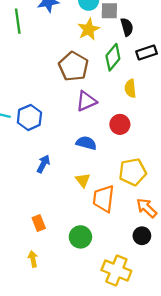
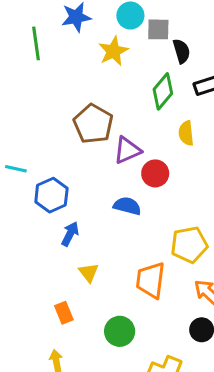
yellow star: (89, 29) -> (113, 51), moved
brown pentagon: (73, 66) -> (93, 124), moved
blue hexagon: (29, 117) -> (51, 195), moved
red circle: (120, 124) -> (155, 173), moved
yellow triangle: (83, 180) -> (89, 273), moved

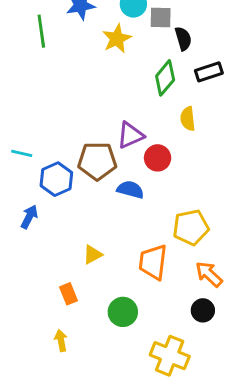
brown pentagon: (93, 124) -> (97, 161), moved, turned -30
blue arrow: (70, 234) -> (29, 217), moved
yellow triangle: (89, 273) -> (93, 255), turned 40

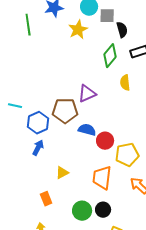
red circle: (158, 158) -> (105, 141), moved
blue arrow: (29, 217) -> (38, 148), moved
black circle: (203, 310) -> (103, 210), moved

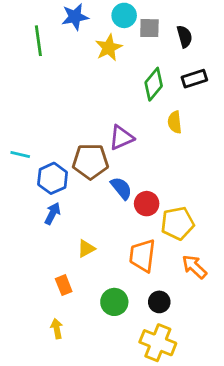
black semicircle: (122, 30) -> (185, 36), moved
blue semicircle: (87, 130) -> (121, 188), turned 36
black circle: (103, 210) -> (159, 302), moved

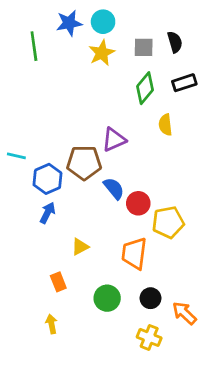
cyan circle: (124, 15) -> (103, 22), moved
gray square: (149, 28) -> (144, 47), moved
orange arrow: (194, 267) -> (184, 313), moved
yellow cross: (158, 343) -> (149, 337), size x0.7

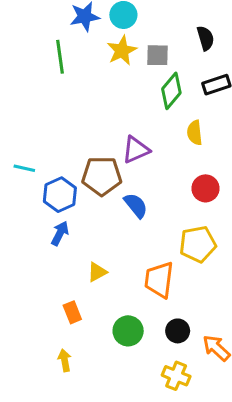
green line: (34, 46) -> (60, 57), moved
gray square: (144, 47) -> (157, 55), moved
red circle: (138, 203) -> (206, 188), moved

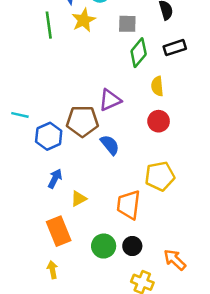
yellow star: (122, 51) -> (84, 20), moved
red circle: (206, 188) -> (159, 121), moved
blue arrow: (60, 233) -> (55, 179), moved
orange rectangle: (72, 312) -> (59, 231), size x1.6
black circle: (178, 331) -> (132, 246), moved

